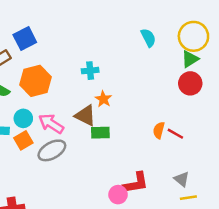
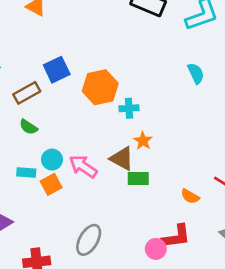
orange hexagon: (35, 81) -> (100, 87), moved
orange semicircle: (159, 130) -> (190, 196), moved, turned -77
gray ellipse: (52, 150) -> (89, 240), moved, turned -32

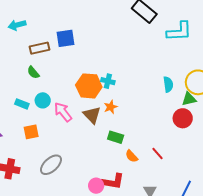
cyan semicircle: (196, 73) -> (168, 84), moved
orange hexagon: (100, 87) -> (89, 86), moved
green rectangle: (138, 178) -> (116, 137), moved
orange square: (51, 184) -> (31, 132), moved

